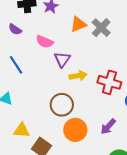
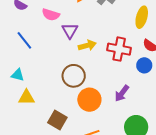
yellow triangle: (22, 130) -> (26, 97), moved

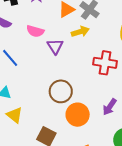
yellow arrow: (87, 45) -> (80, 32), moved
yellow triangle: (26, 97) -> (15, 115), turned 42

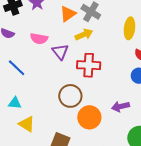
red cross: (105, 63) -> (89, 65), moved
purple arrow: (110, 107) -> (121, 106), turned 48

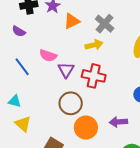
orange triangle: (68, 14) -> (72, 21), moved
pink semicircle: (39, 39) -> (48, 56), moved
purple triangle: (60, 52) -> (66, 70), moved

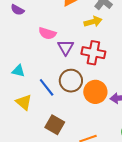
blue line: (22, 67) -> (47, 87), moved
cyan triangle: (15, 101) -> (18, 71), moved
orange circle: (86, 128) -> (95, 92), moved

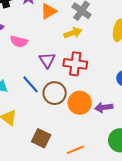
pink semicircle: (47, 33) -> (19, 42), moved
blue line: (47, 87) -> (30, 84), moved

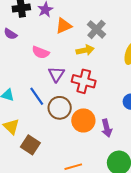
pink semicircle: (19, 42) -> (41, 52), moved
purple arrow: (104, 107) -> (107, 128), turned -102
brown square: (41, 138) -> (30, 145), moved

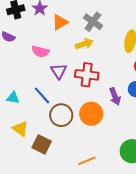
brown circle: (60, 108) -> (61, 115), moved
purple arrow: (107, 128) -> (115, 96), moved

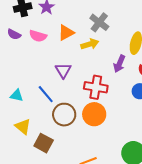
orange triangle: (60, 22) -> (66, 33), moved
pink semicircle: (40, 51) -> (38, 36), moved
red cross: (87, 75) -> (96, 87), moved
purple arrow: (115, 96) -> (119, 64), moved, turned 42

